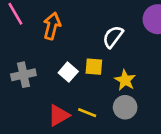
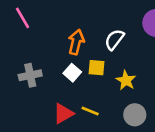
orange arrow: (52, 26) -> (76, 42), moved
gray circle: (125, 107) -> (135, 115), moved

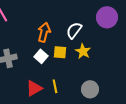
yellow star: (126, 80) -> (83, 51), moved
yellow line: (90, 111) -> (55, 86), turned 56

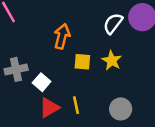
white semicircle: (74, 30) -> (113, 24), moved
white square: (41, 56) -> (42, 82), moved

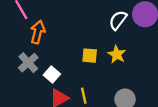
orange arrow: (62, 36) -> (38, 32), moved
gray cross: (16, 69) -> (28, 63), turned -30

